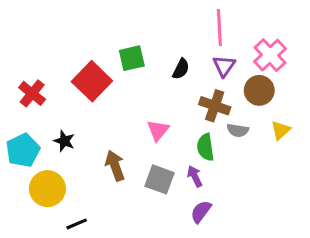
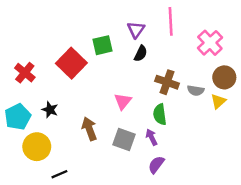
purple triangle: (224, 66) -> (136, 30), moved
brown circle: (259, 90) -> (224, 77), moved
gray semicircle: (238, 130) -> (196, 91), moved

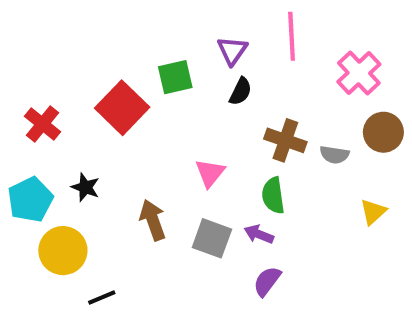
yellow triangle: (218, 101) -> (373, 212), moved
purple arrow: (151, 137) -> (259, 234), turned -42

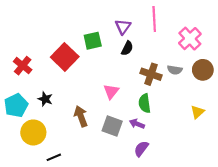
gray semicircle: (334, 155) -> (175, 70), moved

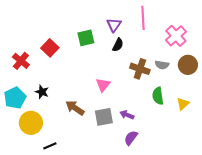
red square: (65, 57) -> (50, 48), moved, size x0.7
green semicircle: (145, 103) -> (158, 96), moved
brown arrow: (81, 116) -> (75, 108), turned -36
gray square: (112, 126) -> (104, 117), turned -30

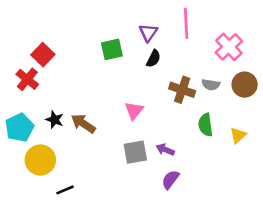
red square: (50, 48) -> (43, 55), moved
brown arrow: (75, 108) -> (83, 124), moved

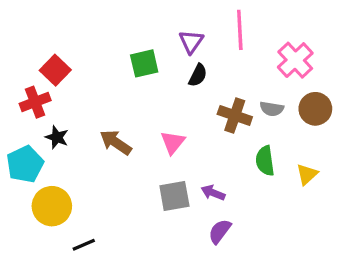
red cross: (27, 79) -> (35, 102), turned 30
black star: (55, 120) -> (57, 137), moved
brown arrow: (83, 124) -> (116, 142), moved

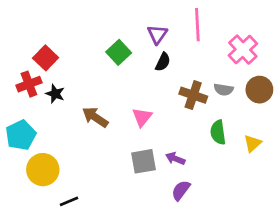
green square: (144, 63) -> (119, 52), turned -30
black star: (57, 137) -> (55, 94), moved

